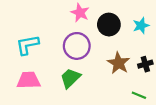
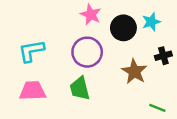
cyan star: (141, 26) -> (151, 22), moved
black cross: (145, 64) -> (163, 56), moved
green trapezoid: (70, 78) -> (80, 88), turned -60

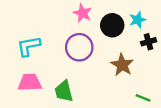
black cross: (163, 56) -> (149, 42), moved
green trapezoid: (80, 88) -> (64, 91), moved

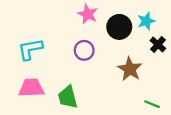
black cross: (149, 42) -> (158, 44), turned -32
purple circle: (79, 47) -> (84, 50), size x0.7

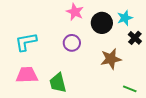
brown star: (130, 69) -> (111, 59), turned 30

